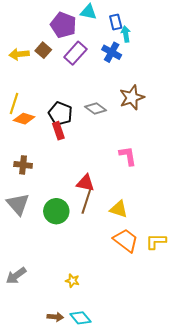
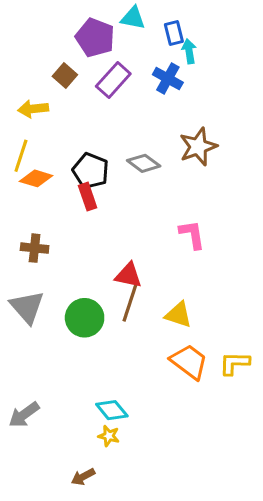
yellow arrow: (19, 54) -> (33, 109), moved
yellow star: (72, 281) -> (109, 436), moved
brown arrow: (55, 317) -> (83, 477), turned 147
cyan diamond: (80, 318) -> (112, 410), moved

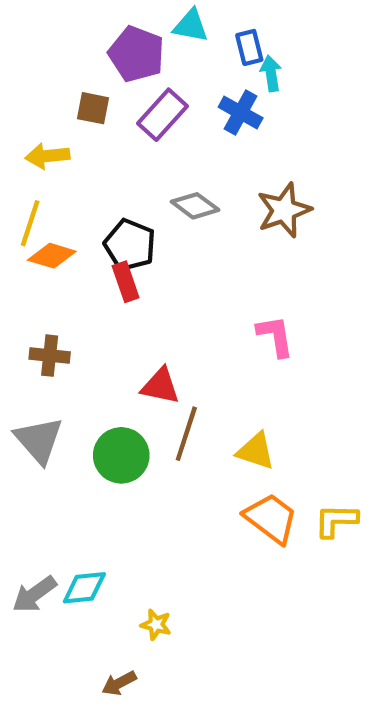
brown square: (65, 75) -> (93, 108), turned -30
gray diamond: (144, 163) -> (195, 206), moved
red triangle: (128, 275) -> (160, 386), moved
cyan diamond: (112, 410) -> (84, 588), moved, turned -56

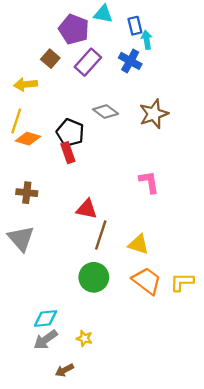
brown square: (93, 108) -> (50, 59), turned 30
green circle: (121, 455) -> (94, 277), moved
gray arrow: (34, 594) -> (46, 340), moved

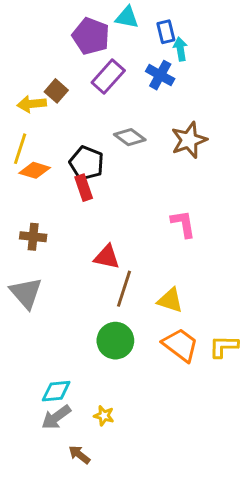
brown square: (50, 59) -> (56, 91), moved
brown arrow: (64, 370) -> (79, 455), turned 66

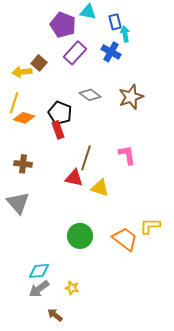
brown line: (124, 289) -> (86, 158), moved
yellow triangle: (170, 300) -> (100, 188), moved
yellow L-shape: (224, 346) -> (150, 226), moved

